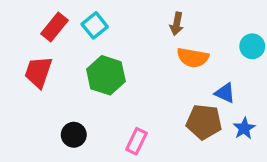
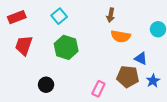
red rectangle: (54, 27) -> (17, 17), moved, turned 30
pink rectangle: (136, 141) -> (98, 89), moved

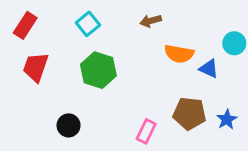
brown arrow: (111, 15) -> (151, 21), moved, turned 64
red rectangle: (17, 17) -> (25, 25), turned -36
blue triangle: (141, 58) -> (209, 69), moved

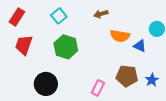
black circle: (69, 125) -> (46, 84), size x1.5

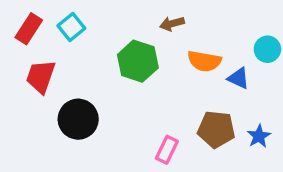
cyan square: (59, 16) -> (71, 27), moved
green hexagon: (66, 47) -> (138, 61), moved
black circle: (46, 84) -> (78, 119), moved

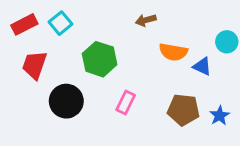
red rectangle: (29, 29) -> (24, 24), turned 30
green hexagon: (138, 61) -> (100, 59), moved
pink rectangle: (167, 150) -> (126, 103), moved

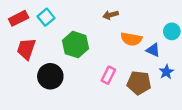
pink rectangle: (126, 103) -> (108, 75), moved
blue star: (220, 116) -> (166, 72), moved

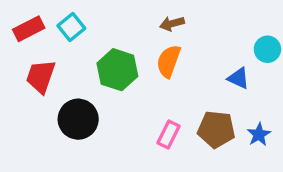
orange semicircle: (131, 39) -> (169, 61), moved, turned 100
blue star: (166, 72) -> (259, 134), moved
pink rectangle: (108, 75) -> (169, 134), moved

